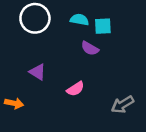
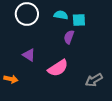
purple semicircle: (90, 48) -> (69, 37), turned 80
pink semicircle: (75, 89) -> (58, 68), size x1.5

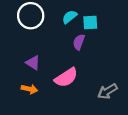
cyan semicircle: (61, 15) -> (70, 17), turned -48
orange arrow: (11, 79) -> (30, 89), moved

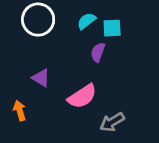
orange arrow: (30, 89) -> (20, 111), moved, turned -119
gray arrow: (107, 91) -> (112, 122), moved

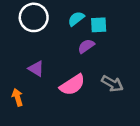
purple semicircle: (98, 52) -> (86, 46), turned 35
gray arrow: (112, 122) -> (112, 84), moved, turned -120

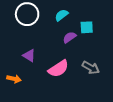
cyan square: (99, 25) -> (87, 27), moved
orange arrow: (17, 97) -> (14, 79), turned 120

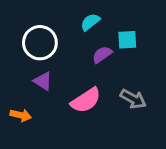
white circle: (27, 14) -> (40, 43), moved

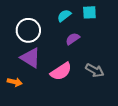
cyan square: (127, 40) -> (89, 12), moved
purple triangle: (43, 81) -> (30, 58), size x1.5

